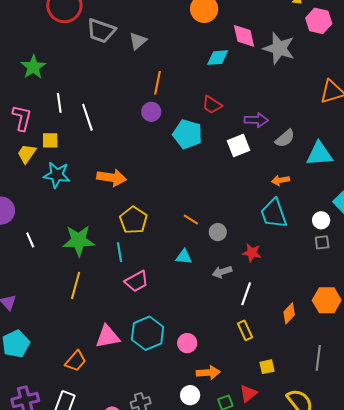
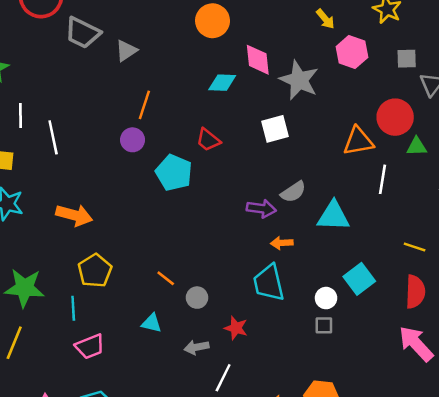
purple arrow: (256, 120) -> (261, 209), moved
white square: (238, 146) -> (275, 129), moved

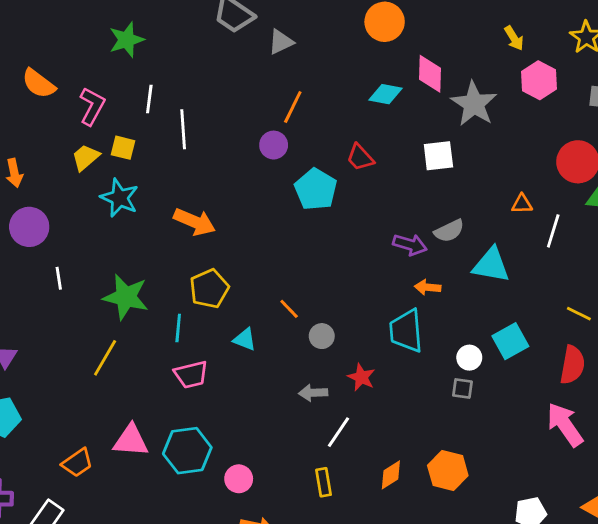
orange triangle: (358, 141) -> (522, 204), moved, size x0.6
cyan triangle: (152, 323) -> (245, 339), moved

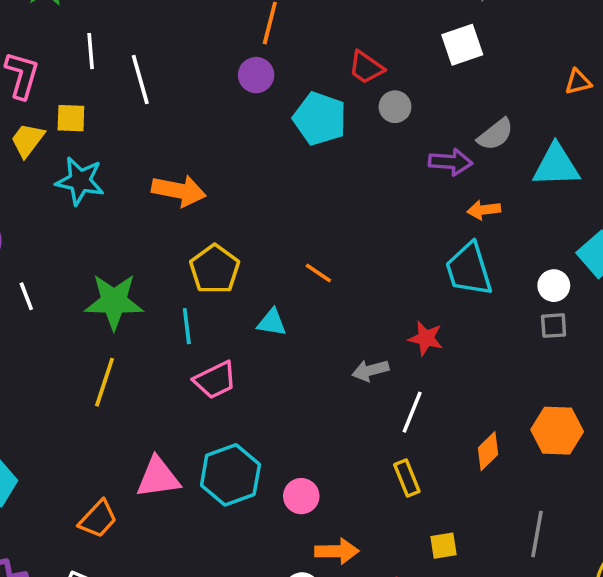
gray circle: (322, 336) -> (395, 107), moved

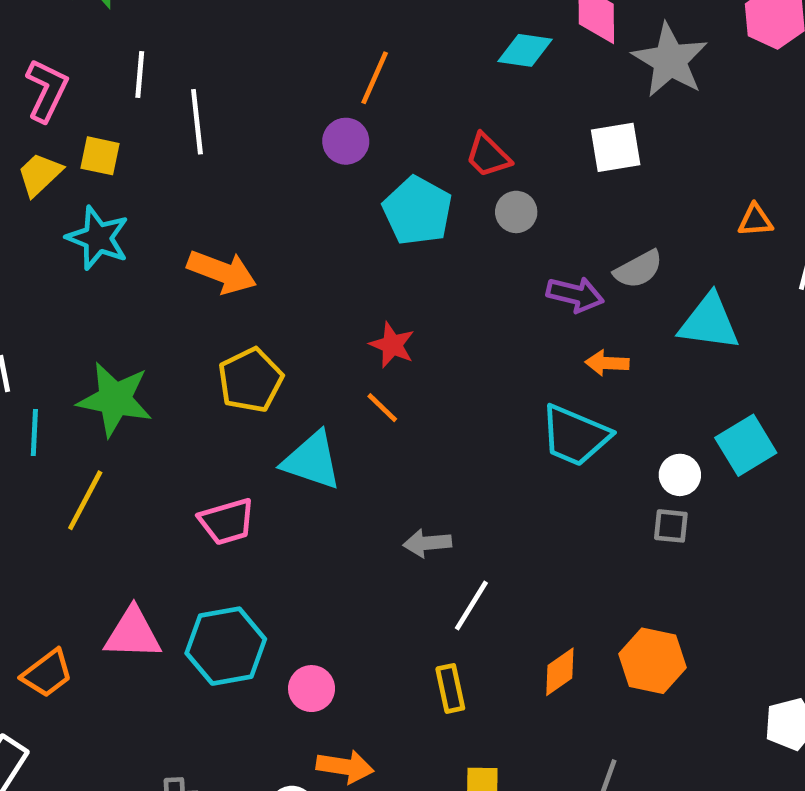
cyan trapezoid: (469, 269) -> (575, 436), turned -60
cyan triangle: (272, 322) -> (312, 461), size x1.6
cyan line: (187, 326) -> (34, 433), moved
red star: (426, 338) -> (392, 345), moved

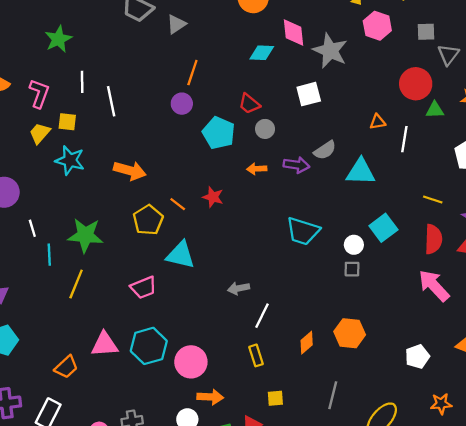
orange arrow: (607, 363) -> (257, 169), moved
orange line: (382, 408) -> (178, 204), moved
pink circle: (312, 689) -> (191, 362), size x1.5

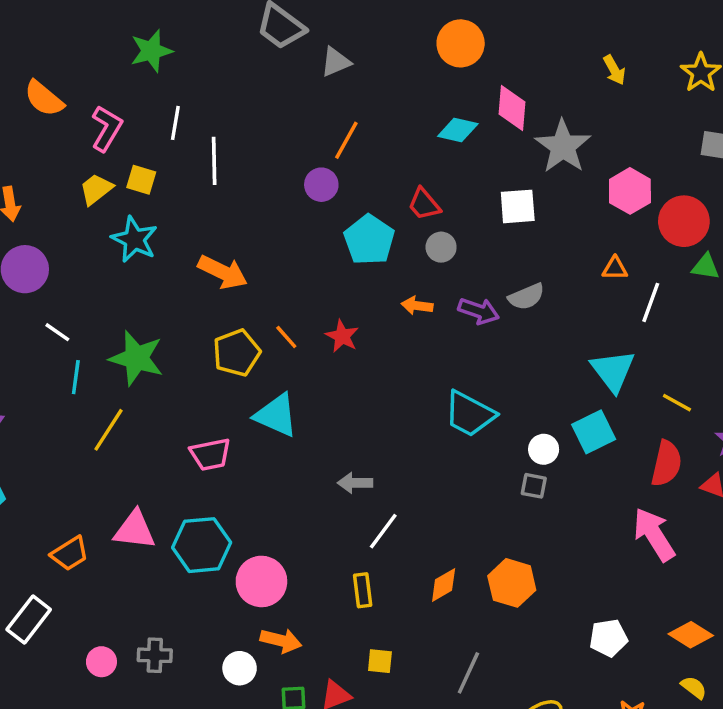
pink hexagon: (377, 26) -> (630, 191), moved
cyan triangle: (361, 172) -> (613, 371), moved, turned 40
white line: (32, 228) -> (57, 332), turned -49

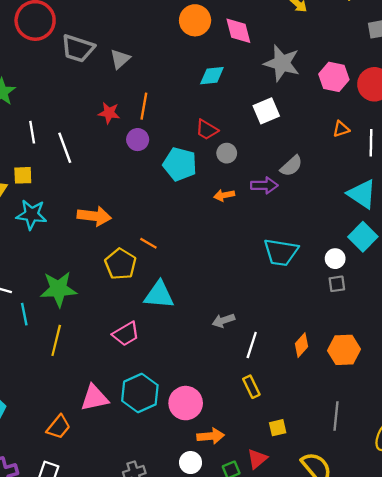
pink diamond: (512, 108) -> (238, 31), moved
red star: (342, 336) -> (109, 113), moved
orange diamond: (444, 585) -> (301, 345), moved

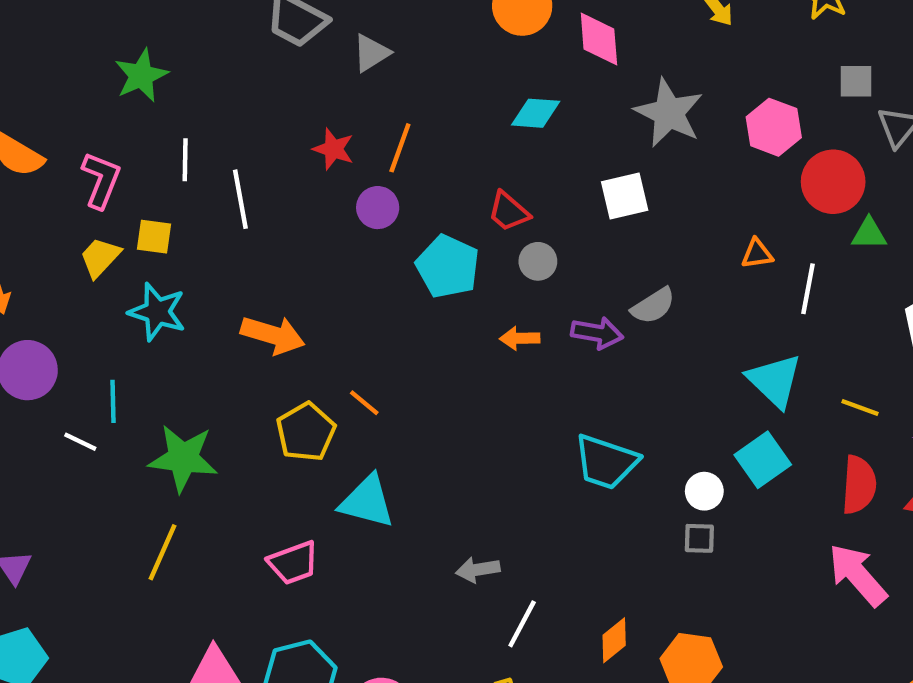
pink hexagon: (334, 77) -> (774, 127), moved
cyan line: (24, 314) -> (113, 401), moved

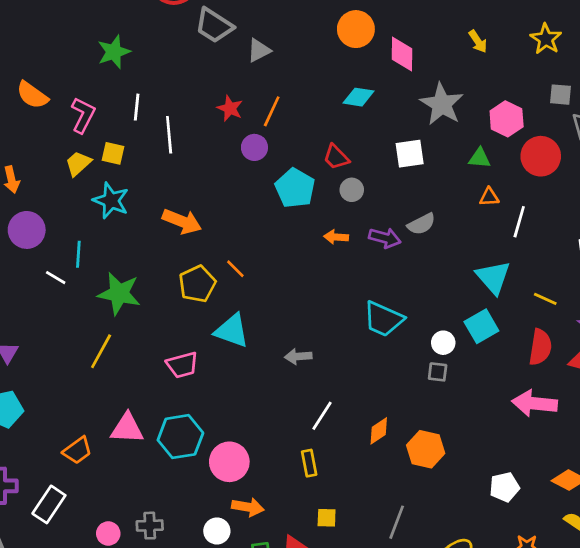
green triangle: (869, 234) -> (480, 158), moved
gray arrow: (478, 570) -> (298, 356), moved
pink arrow: (858, 575) -> (535, 403), turned -48

